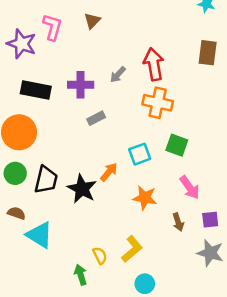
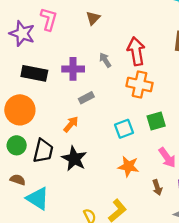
brown triangle: (92, 21) -> (93, 18), moved
gray arrow: (118, 75) -> (105, 60), turned 104
green square: (177, 145) -> (156, 121), turned -36
orange arrow: (109, 172) -> (71, 124), moved

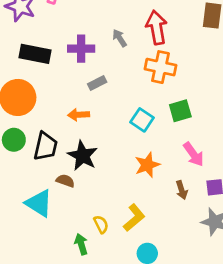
orange arrow: (71, 124) -> (79, 115), turned -133
cyan square: (124, 129) -> (142, 120), turned -36
orange star: (128, 166) -> (147, 165), turned -30
brown semicircle: (18, 180) -> (65, 181), moved

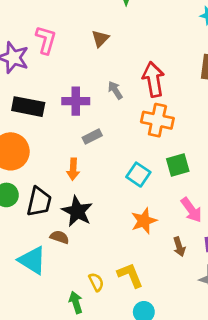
orange arrow: (79, 115) -> (73, 169), turned -84
yellow L-shape: (134, 218) -> (130, 275), turned -72

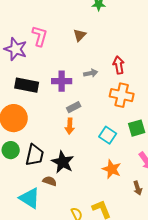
red arrow: (153, 79) -> (119, 65), size x0.7
gray arrow: (115, 90) -> (91, 73), turned 112
orange arrow: (73, 169) -> (70, 126), moved
orange star: (144, 221) -> (112, 169), turned -30

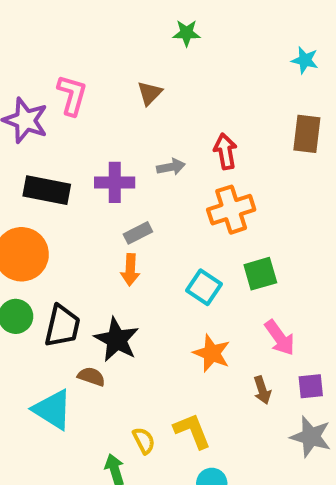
orange cross: (122, 95) -> (231, 210), turned -30

